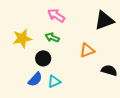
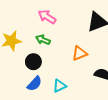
blue semicircle: (35, 79) -> (34, 84), moved
cyan triangle: (54, 81) -> (60, 86), moved

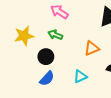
cyan triangle: (60, 86) -> (80, 76), moved

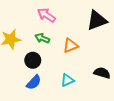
orange triangle: (92, 48) -> (71, 46), moved

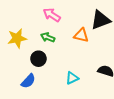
orange triangle: (71, 46) -> (81, 35), moved, turned 35
blue semicircle: (34, 82) -> (28, 81), moved

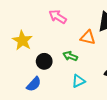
green arrow: (48, 37) -> (70, 56), moved
yellow star: (17, 38) -> (22, 41), turned -30

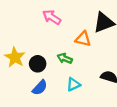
yellow star: (22, 41) -> (15, 57), moved
blue semicircle: (34, 84) -> (40, 88), moved

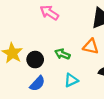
orange triangle: (83, 39) -> (91, 46), moved

